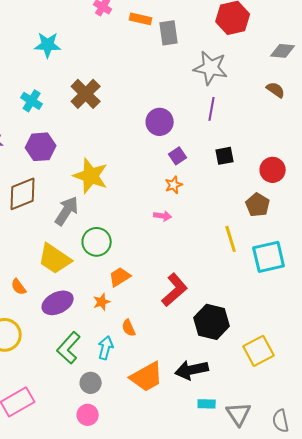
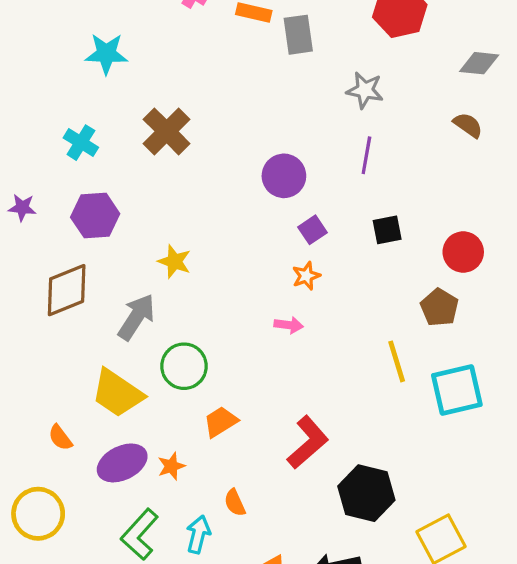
gray star: (211, 68) -> (365, 90), size x0.7
yellow star: (91, 176) -> (174, 262), size x0.6
orange star: (102, 302) -> (171, 466), moved

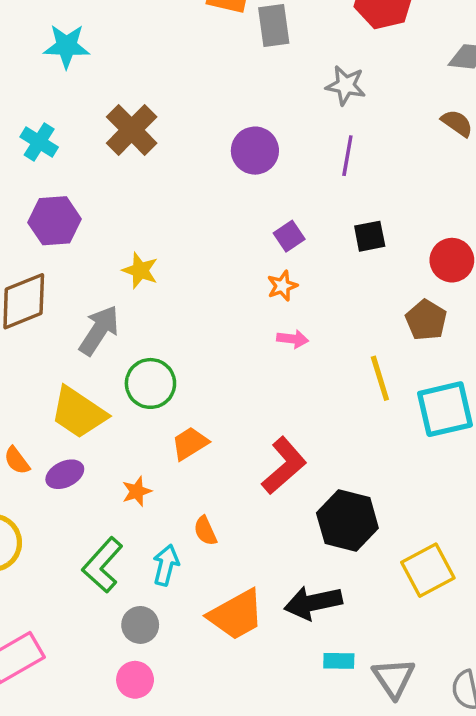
purple circle: (284, 176) -> (255, 151), moved
pink arrow: (289, 325) -> (293, 339), moved
purple ellipse: (122, 463) -> (65, 474), moved, size x0.7

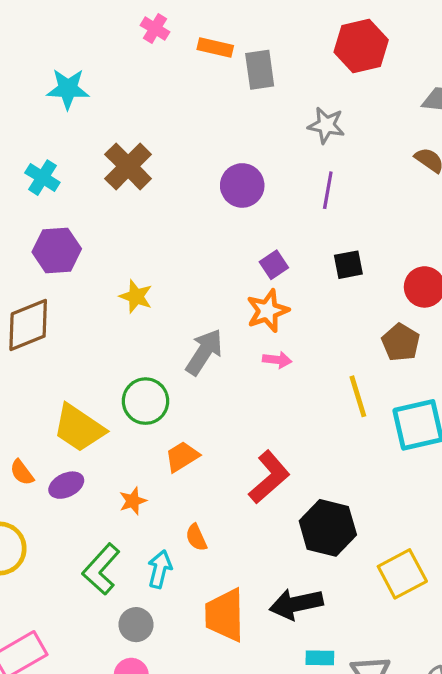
orange star: (282, 286) -> (268, 311), size x1.5
gray arrow: (99, 330) -> (204, 352), moved
orange trapezoid: (236, 615) -> (225, 615), turned 118

